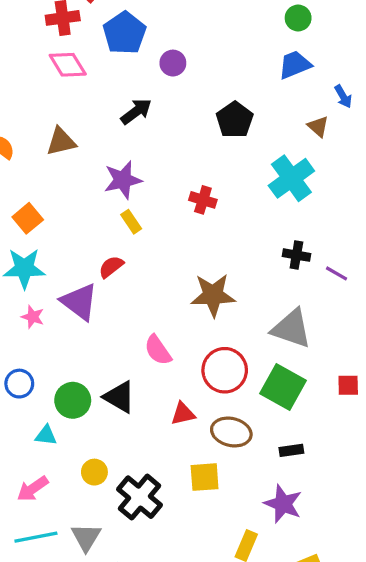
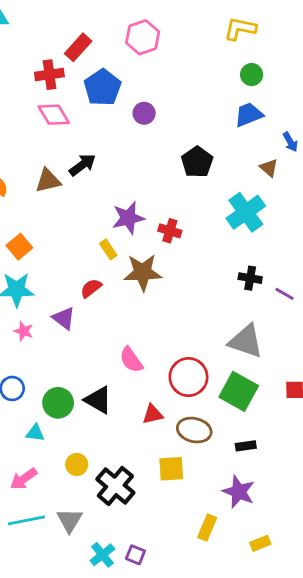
black arrow: (136, 111) -> (82, 165), moved
purple star: (123, 180) -> (128, 218), moved
brown star: (213, 295) -> (143, 272), moved
purple triangle: (79, 302) -> (64, 318), size x0.7

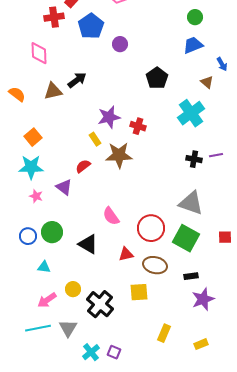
pink diamond: (54, 115) -> (39, 53), moved, turned 30
purple line: (285, 294) -> (216, 155), moved, turned -40
green circle: (58, 403) -> (52, 232), moved
pink arrow: (24, 479) -> (47, 300), moved
purple star: (239, 492) -> (203, 299), moved, turned 30

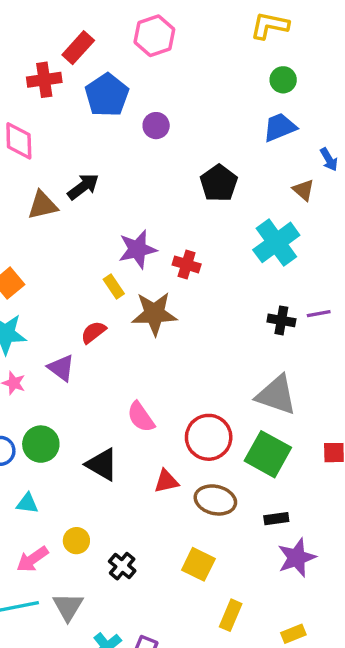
yellow square: (139, 292) -> (198, 564), moved, turned 30
black cross: (100, 304) -> (122, 566), size x0.6

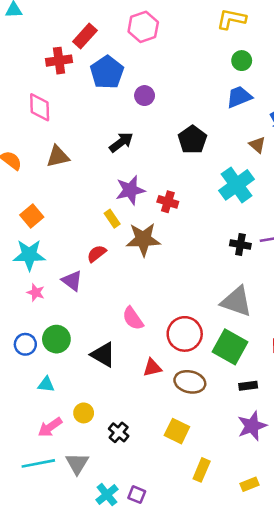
black arrow: (83, 187) -> (121, 142), moved
black rectangle: (276, 519) -> (248, 386), moved

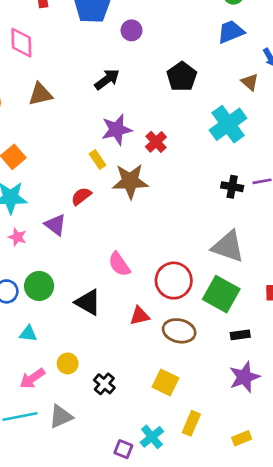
red cross: (168, 202) -> (156, 142), turned 30
gray triangle: (77, 463) -> (61, 416), turned 35
cyan cross: (107, 495) -> (152, 437), moved

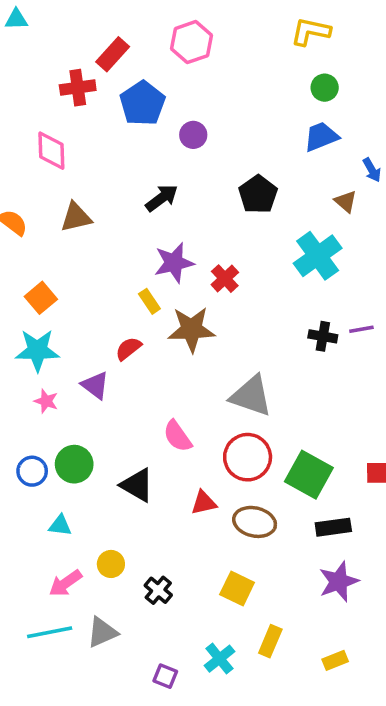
gray triangle: (228, 247) -> (251, 396), moved
black rectangle: (240, 335) -> (333, 527), size x1.4
purple square: (123, 449) -> (165, 676), moved

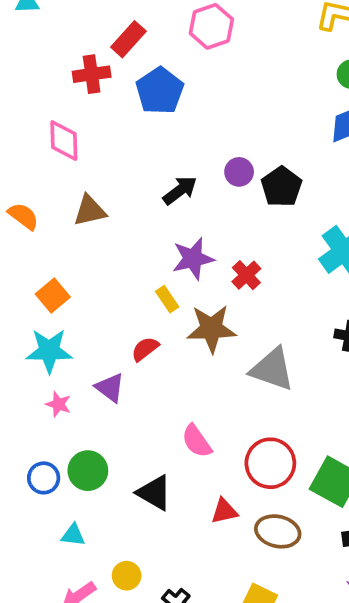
purple circle: (193, 135) -> (239, 172), moved
gray triangle: (251, 396) -> (272, 369), moved

